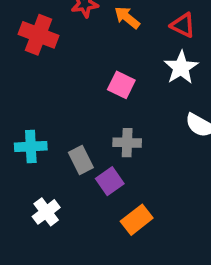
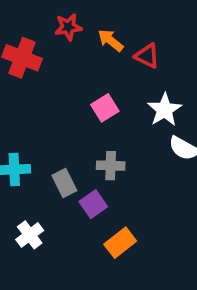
red triangle: (183, 25) -> (147, 56), moved
white star: (181, 68) -> (164, 110), moved
pink square: (121, 85) -> (105, 108), turned 32

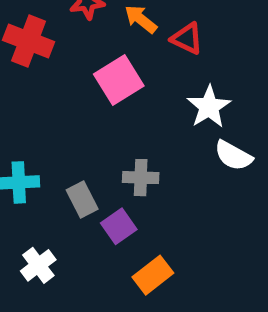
pink square: (105, 108) -> (119, 80), moved, size x1.4

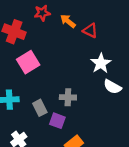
pink square: (119, 80) -> (28, 62), moved
purple square: (119, 226) -> (57, 121), turned -35

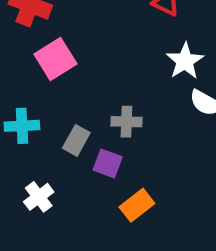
gray rectangle: (40, 108) -> (76, 140), turned 56

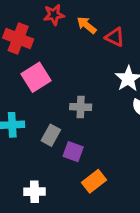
gray cross: (126, 122) -> (81, 107), moved
white cross: (39, 197) -> (35, 192), moved, turned 36

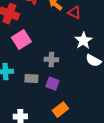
gray rectangle: (51, 135) -> (31, 79), turned 64
purple square: (73, 152) -> (52, 84), moved

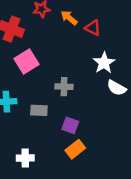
purple square: (52, 84) -> (70, 125), moved

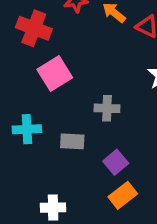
purple square: (70, 125) -> (116, 162), turned 30

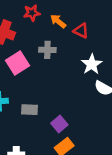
gray cross: (107, 108) -> (47, 50), moved

